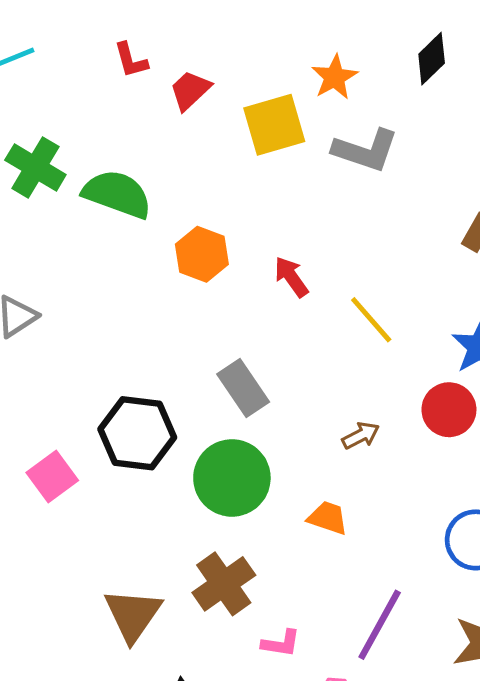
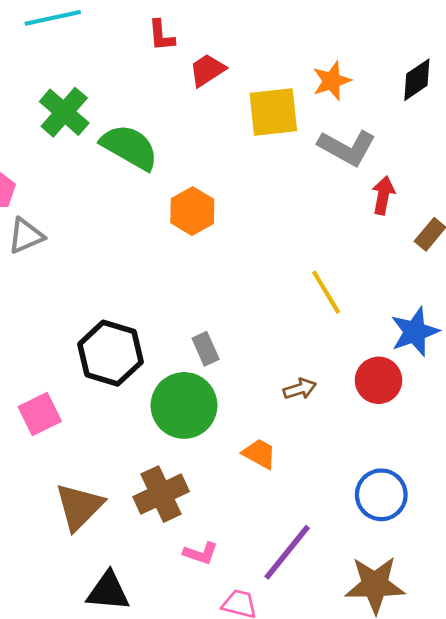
red arrow: (291, 277) -> (383, 195), moved, turned 36
gray rectangle: (243, 388) -> (206, 349), moved, size x0.7
pink square: (52, 477) -> (40, 414), moved

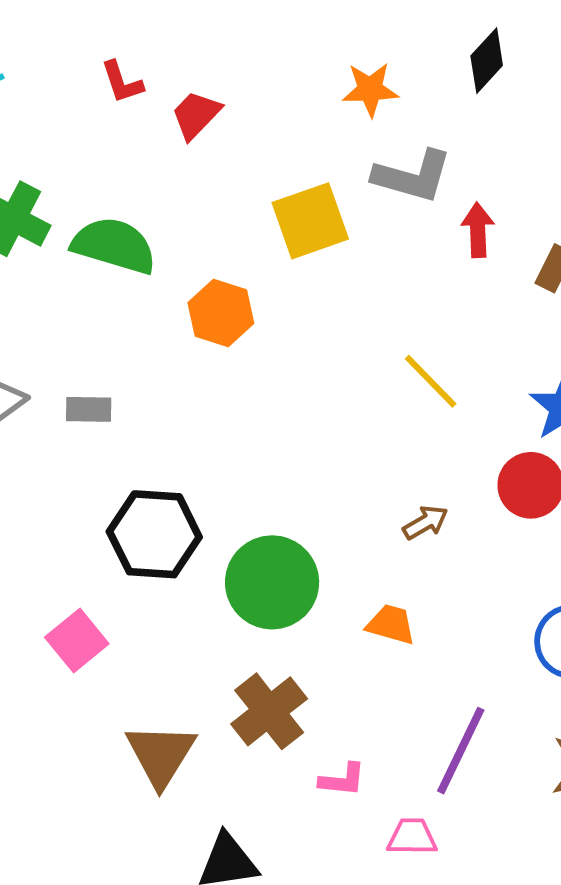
orange star: (332, 81) -> (370, 89), turned 30
yellow square: (273, 112) -> (310, 221), moved
gray rectangle: (206, 349) -> (89, 409), moved, turned -52

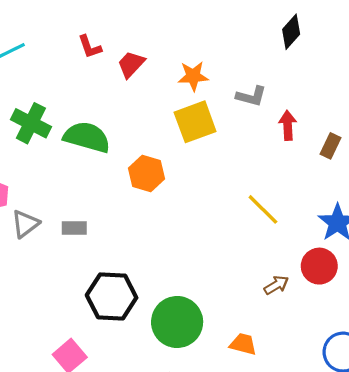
orange star: (370, 89) -> (193, 76), moved
gray L-shape: (413, 176) -> (251, 96), size x0.7
brown arrow: (425, 522) -> (276, 285), moved

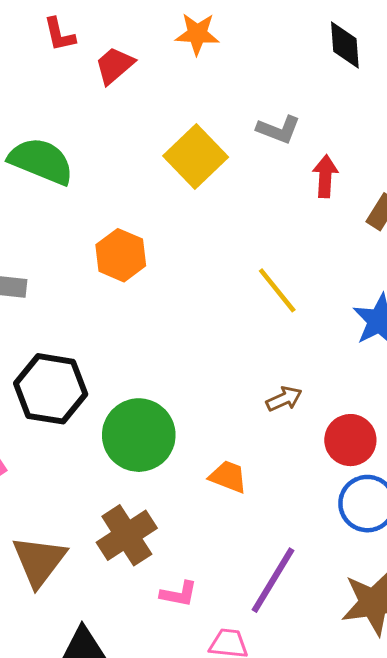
black diamond: (291, 32) -> (345, 45), turned -52
orange star: (193, 76) -> (197, 34), moved
yellow square: (195, 122) -> (196, 157), turned -30
orange hexagon: (146, 174) -> (121, 255), moved
red circle: (319, 266) -> (350, 440), moved

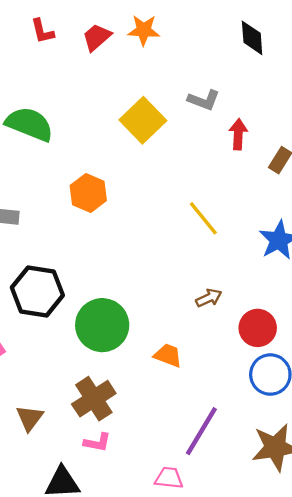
red trapezoid: (115, 65) -> (97, 37), moved
brown triangle: (39, 561) -> (30, 418), size x0.7
pink L-shape: (179, 594) -> (97, 442), moved

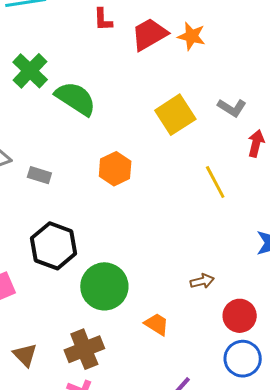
red trapezoid: (97, 37) -> (149, 34), size x1.4
yellow line: (203, 218) -> (215, 182), moved
brown triangle: (30, 418) -> (25, 355), turned -32

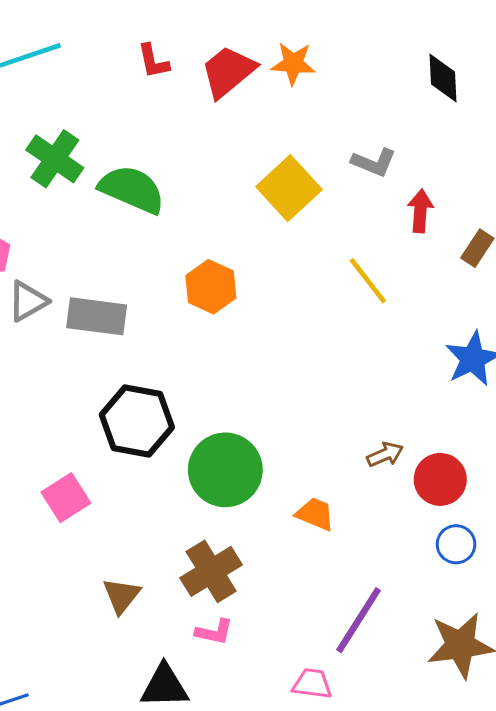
gray rectangle: (39, 175) -> (97, 316), size x1.6
brown arrow: (202, 281) -> (385, 455), moved
brown triangle: (25, 355) -> (121, 596), turned 32
blue circle: (243, 359) -> (456, 544), size x0.7

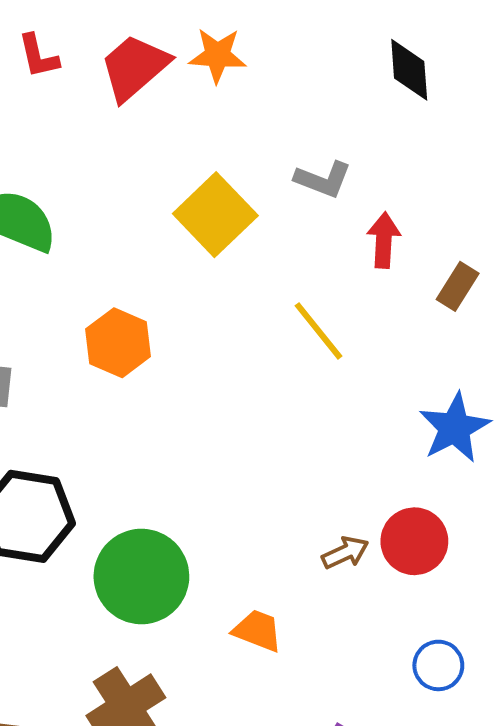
red circle: (440, 479) -> (414, 541), moved

